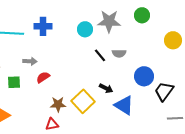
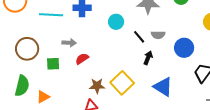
cyan circle: (85, 29) -> (116, 22), moved
blue circle: (144, 76) -> (184, 48), moved
black arrow: (106, 88) -> (148, 58), moved, turned -96

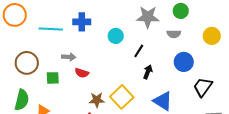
gray semicircle: (158, 35) -> (174, 34), moved
black line: (139, 37) -> (139, 51), turned 72
red semicircle: (82, 59) -> (82, 73), turned -128

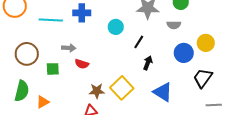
yellow circle: (212, 36) -> (206, 43), moved

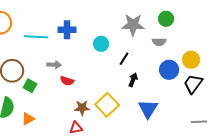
green square: (53, 69) -> (30, 86), moved, turned 32
black trapezoid: (203, 78) -> (193, 84), moved
blue triangle: (163, 92) -> (148, 109), turned 30

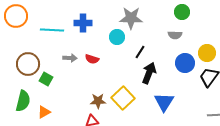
gray star: (133, 25) -> (131, 18), moved
black arrow: (133, 80) -> (149, 73), size x1.5
red semicircle: (67, 81) -> (92, 59), moved

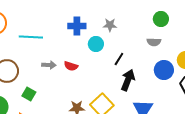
gray star: (131, 18) -> (110, 25), size x0.6
blue cross: (83, 23) -> (77, 26), moved
green square: (46, 79) -> (29, 94), moved

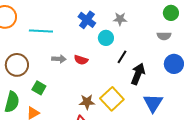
blue cross: (77, 26) -> (87, 20), turned 36
black line: (119, 59) -> (122, 57), moved

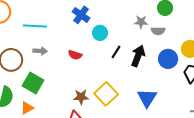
gray star: (120, 19) -> (141, 22), moved
gray arrow: (59, 59) -> (40, 51), moved
black arrow: (138, 74) -> (138, 56), moved
green square: (39, 88) -> (33, 83), size x1.5

